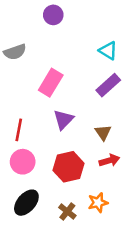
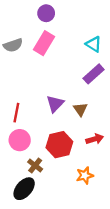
pink rectangle: (51, 83) -> (44, 43), moved
brown triangle: (103, 132) -> (80, 109), moved
black ellipse: (26, 203) -> (24, 189), moved
brown cross: (67, 212) -> (35, 166), moved

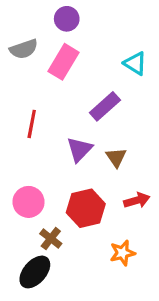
gray semicircle: (13, 45) -> (24, 49), moved
purple rectangle: (94, 74) -> (105, 106), moved
red line: (16, 113) -> (32, 124), moved

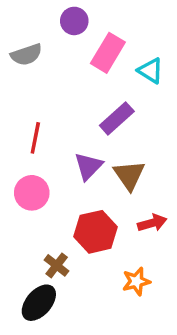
pink rectangle: (64, 62) -> (108, 53), moved
brown triangle: (116, 157) -> (129, 175), size x1.4
pink circle: (28, 202) -> (32, 193), moved

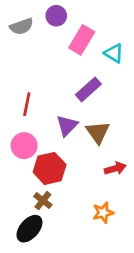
gray semicircle: (26, 55) -> (21, 26), moved
red hexagon: (96, 232) -> (50, 168), moved

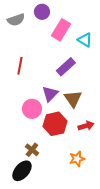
red line: (27, 104) -> (20, 66), moved
pink circle: (24, 146) -> (32, 109), moved
red hexagon: (50, 168) -> (55, 124), moved

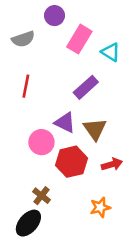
gray semicircle: (16, 20) -> (23, 39), moved
purple triangle: (50, 94) -> (65, 123), turned -48

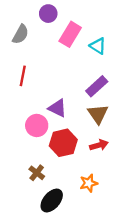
gray semicircle: (23, 39) -> (21, 34), turned -42
purple rectangle: (86, 87) -> (97, 86), moved
brown triangle: (95, 129) -> (98, 114), moved
black ellipse: (28, 223) -> (52, 201), moved

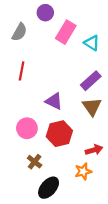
pink circle: (37, 125) -> (27, 128), moved
red arrow: (99, 145) -> (94, 150), moved

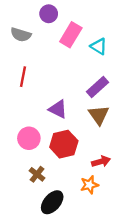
gray semicircle: (19, 32) -> (21, 35), turned 78

